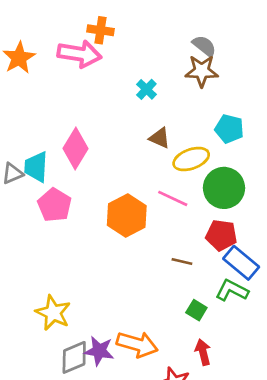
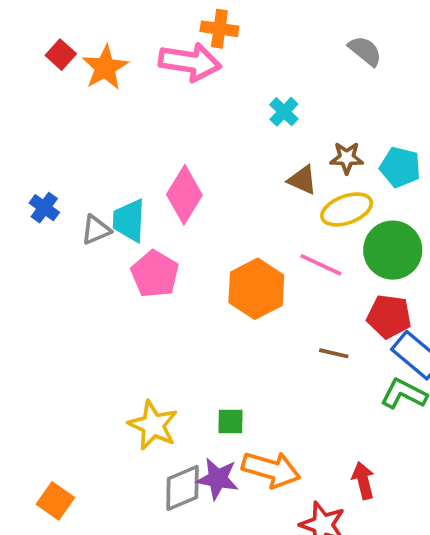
brown star: (202, 71) -> (347, 158), moved, size x0.7
green square: (196, 310) -> (230, 422), moved, turned -30

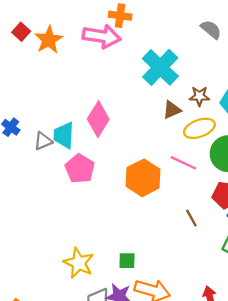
cyan cross: (284, 112) -> (160, 67), size x2.0
brown triangle: (302, 180) -> (172, 110), turned -48
brown line: (334, 353) -> (191, 218), turned 48

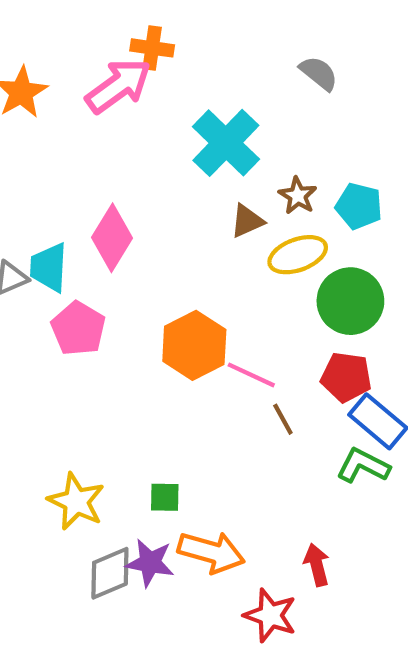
pink arrow: (102, 36) -> (118, 86), turned -45
brown star: (199, 96) -> (298, 196), turned 30
pink line: (183, 163) -> (251, 375), moved

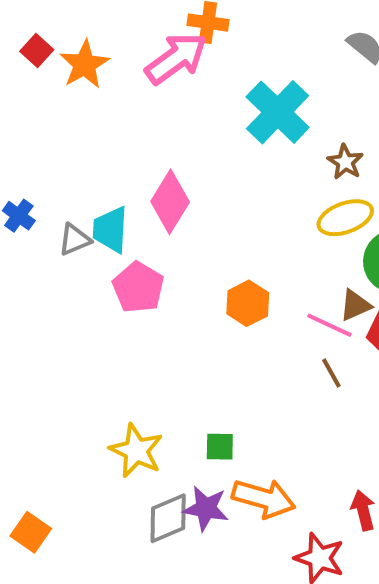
brown triangle: (247, 221) -> (355, 305), moved
orange hexagon: (194, 345) -> (248, 303), size x0.7
pink line: (251, 375) -> (329, 325), moved

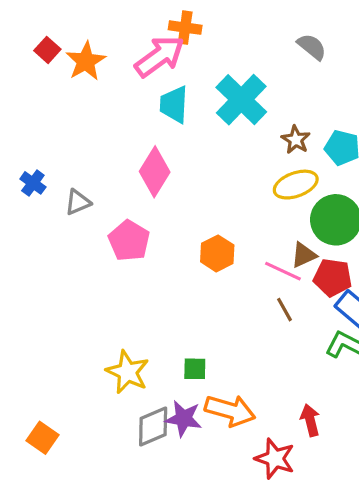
cyan trapezoid: (110, 230) -> (174, 104), moved

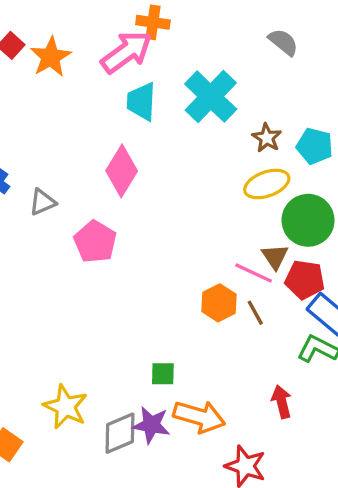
orange hexagon: (217, 253) -> (219, 303), moved
brown triangle: (304, 255) -> (275, 257), turned -40
yellow star: (127, 372) -> (66, 407), moved
red arrow: (310, 420) -> (282, 402), moved

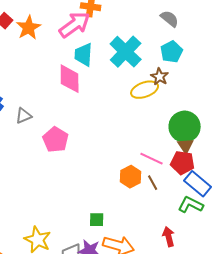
cyan pentagon: (315, 146) -> (172, 52), moved, turned 30
pink diamond: (122, 171) -> (70, 79), moved, turned -32
yellow ellipse: (267, 184) -> (145, 90), moved
brown triangle: (275, 257) -> (186, 146), moved

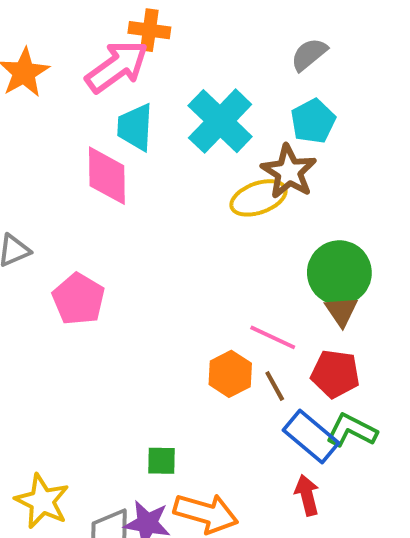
gray semicircle: (170, 19) -> (309, 54), turned -78
brown star: (160, 77) -> (289, 172), size x1.5
red pentagon: (183, 163) -> (335, 374), moved
blue rectangle: (198, 184) -> (311, 436), moved

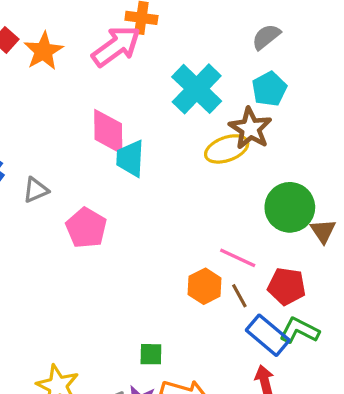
cyan trapezoid: (135, 127) -> (130, 158), moved
brown triangle: (341, 311) -> (323, 231), moved

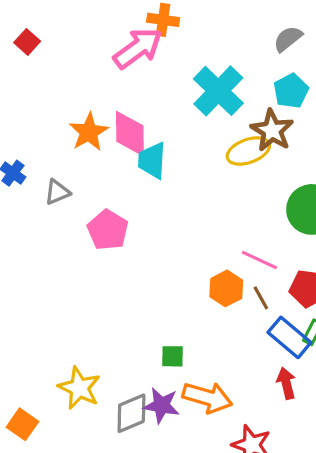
orange star: (44, 51) -> (89, 132), moved

